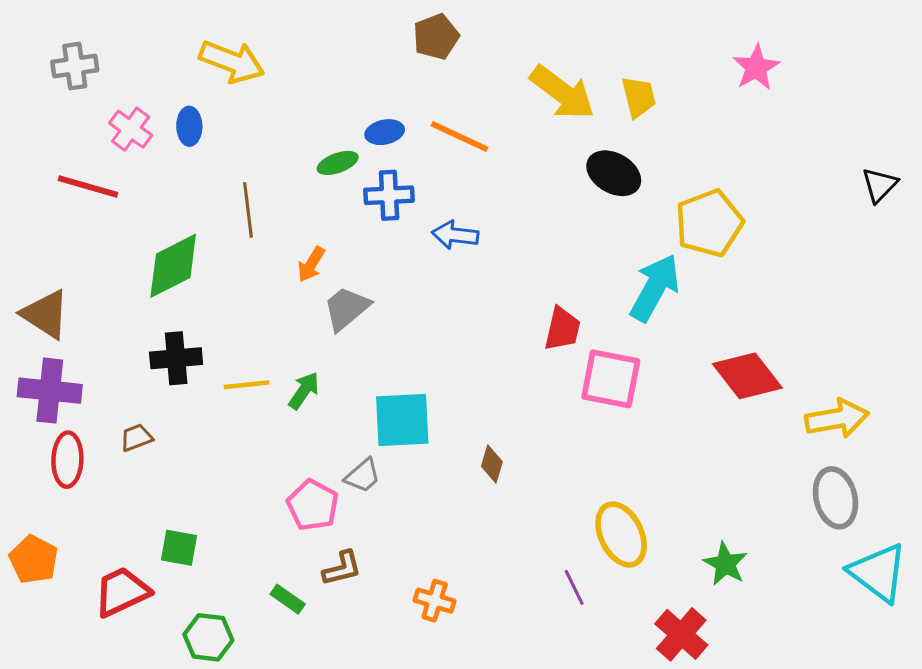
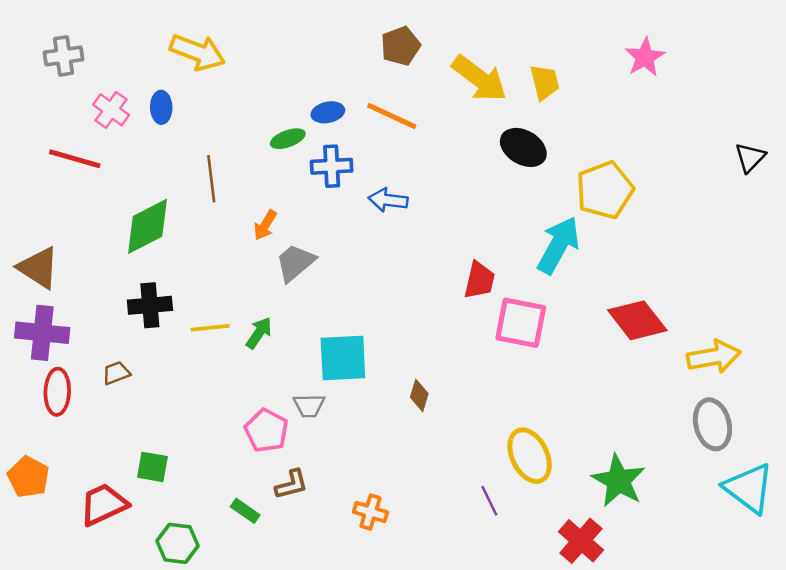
brown pentagon: (436, 37) -> (401, 46), moved
gray trapezoid: (363, 476) -> (309, 406), turned 40
green star: (725, 564) -> (619, 481), size x1.4

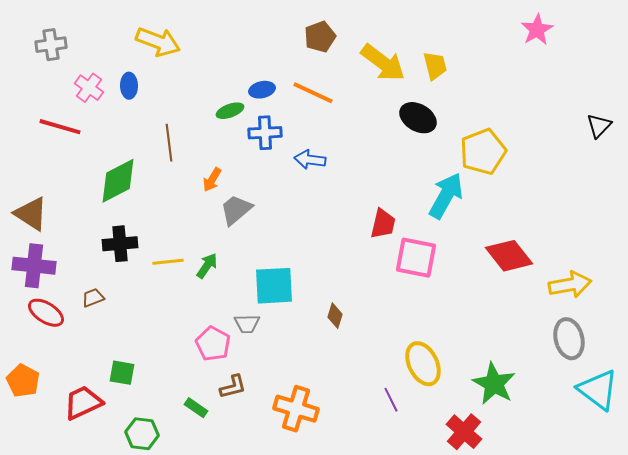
pink star: (645, 57) -> (537, 30), moved
red ellipse: (57, 392) -> (46, 313), turned -60
orange cross: (370, 512) -> (296, 409), size x1.6

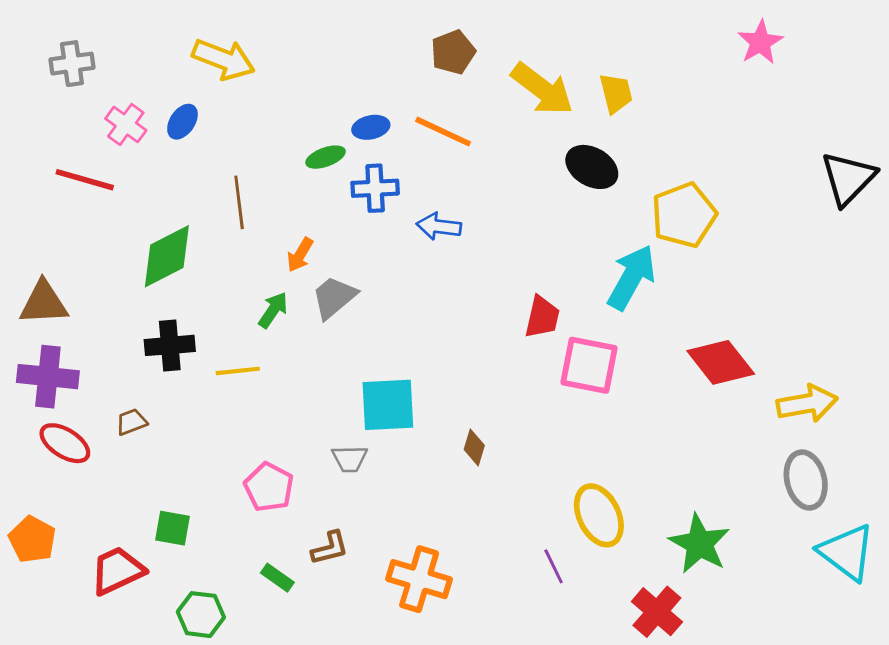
blue ellipse: (129, 86) -> (182, 122), turned 35
black triangle: (599, 126) -> (848, 178), size x1.6
brown triangle: (31, 214) -> (44, 303), turned -36
green arrow: (207, 266) -> (273, 310), moved
pink pentagon: (213, 344) -> (269, 487), moved

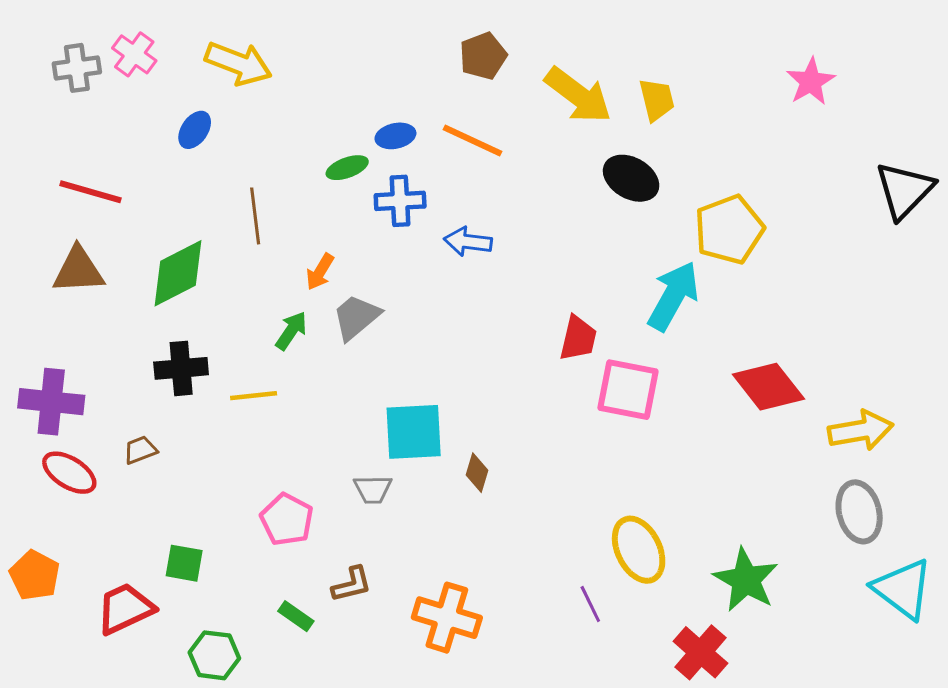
pink star: (760, 42) -> (811, 82), moved
pink cross: (126, 124) -> (134, 54), moved
brown triangle: (44, 303) -> (78, 270), moved
brown diamond: (474, 447) -> (477, 473), moved

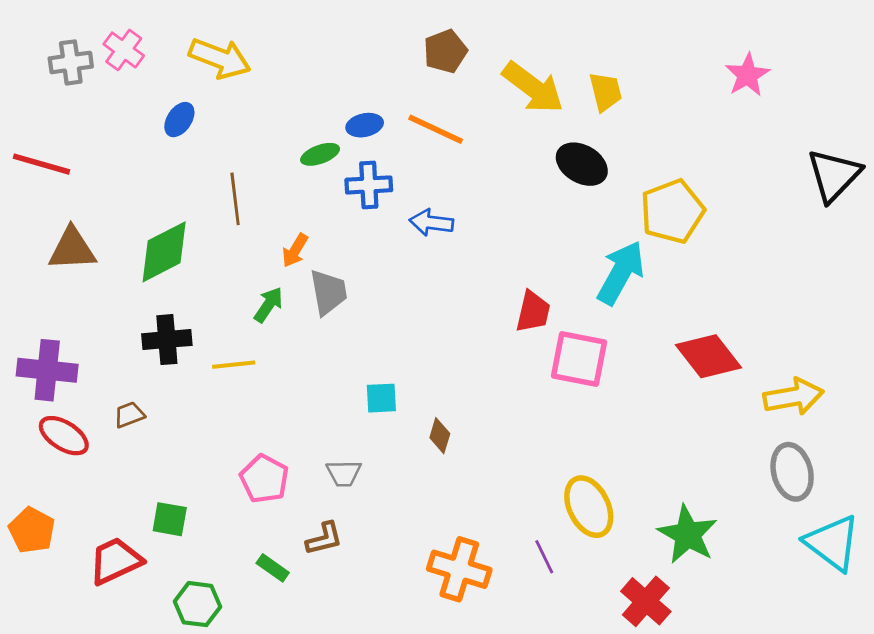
red line: (90, 192) -> (42, 164), moved
gray trapezoid: (356, 317) -> (328, 292), turned 120
cyan square: (414, 432) -> (381, 398), size x0.6
gray trapezoid: (373, 489) -> (344, 473), moved
orange cross: (447, 618) -> (459, 569), moved

